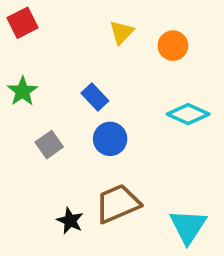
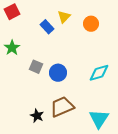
blue rectangle: (95, 97) -> (47, 27), moved
cyan diamond: (188, 114) -> (99, 73), moved, turned -40
gray square: (49, 145) -> (36, 67), moved, turned -32

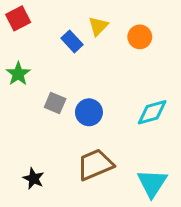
black star: (37, 116) -> (34, 179), moved

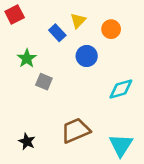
green star: (18, 74) -> (27, 58), moved
blue circle: (89, 112) -> (87, 56), moved

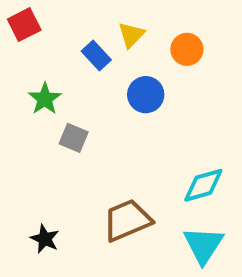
cyan diamond: (121, 89) -> (203, 185), moved

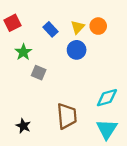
red square: (24, 25) -> (13, 23), moved
yellow triangle: (131, 35) -> (78, 27), moved
brown trapezoid: (127, 220) -> (67, 116), turned 108

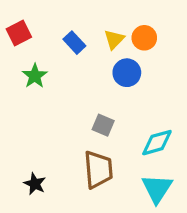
blue circle: (77, 50) -> (127, 73), moved
gray square: (39, 73) -> (103, 125), moved

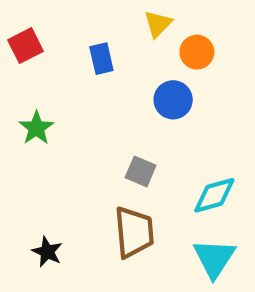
yellow triangle: (114, 39) -> (158, 24), moved
blue rectangle: (74, 43) -> (101, 59), turned 30
green star: (35, 76) -> (36, 128), moved

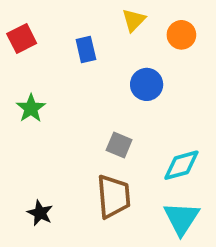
orange circle: (197, 52) -> (181, 35), moved

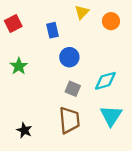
blue circle: (147, 84) -> (69, 57), moved
cyan diamond: (181, 165) -> (105, 81), moved
cyan triangle: (181, 218) -> (111, 116), moved

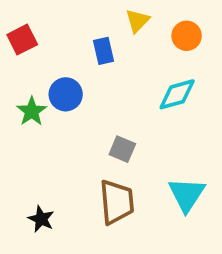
blue rectangle: (53, 30) -> (103, 51), moved
blue circle: (69, 57) -> (66, 94), moved
cyan diamond: (105, 81) -> (177, 94), moved

